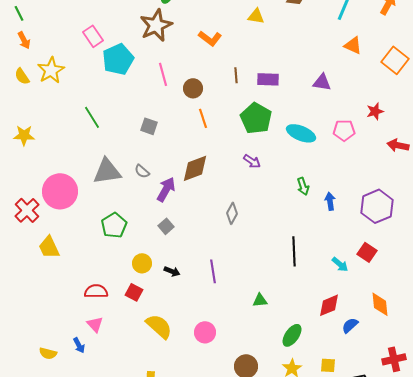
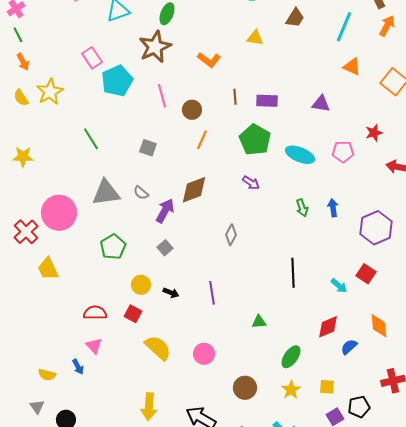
orange line: (203, 118) -> (202, 140), turned 42
blue arrow: (330, 201) -> (333, 208), moved

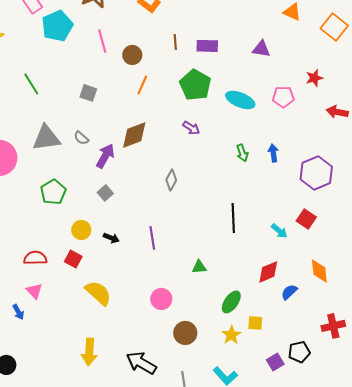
pink circle: (204, 354) -> (161, 299), moved
yellow square: (327, 387) -> (255, 323), moved

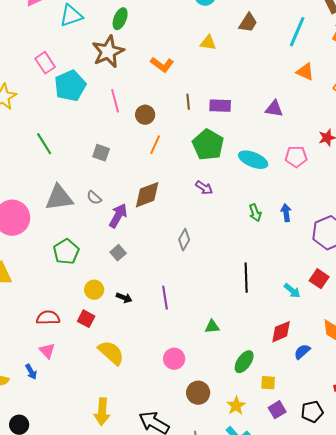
yellow star: (231, 335) -> (236, 406), moved
purple square: (275, 362) -> (277, 410), moved

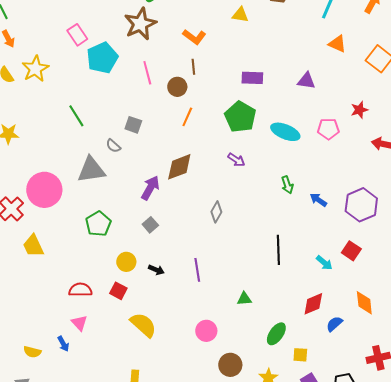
brown line: (188, 102) -> (193, 67), moved
gray semicircle: (94, 198) -> (113, 146), moved
blue arrow: (286, 213) -> (318, 200), moved, turned -48

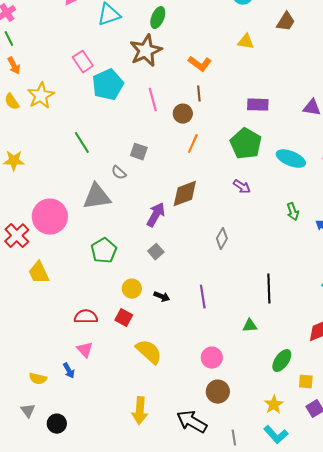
black line: (278, 250) -> (269, 289), moved
brown circle: (230, 365) -> (218, 392), moved

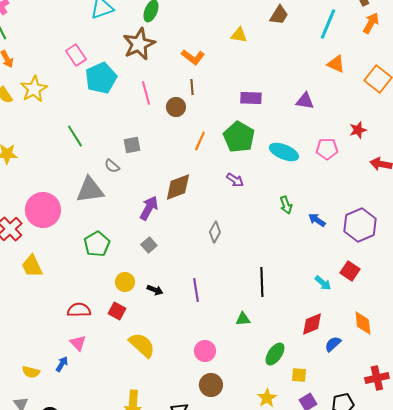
orange line: (193, 144) -> (200, 141), moved
gray square: (139, 152) -> (132, 145), turned -30
blue arrow: (69, 371) -> (62, 364), turned -119

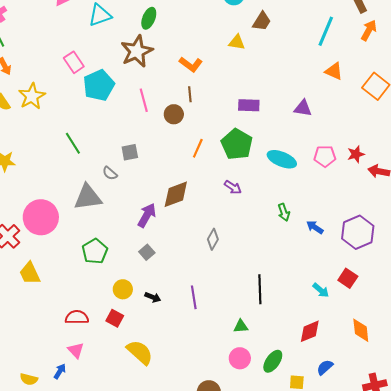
brown trapezoid: (279, 15) -> (262, 21), moved
red star: (358, 130) -> (356, 154), moved
blue semicircle: (333, 344) -> (325, 367), moved
pink circle: (205, 351) -> (240, 358), moved

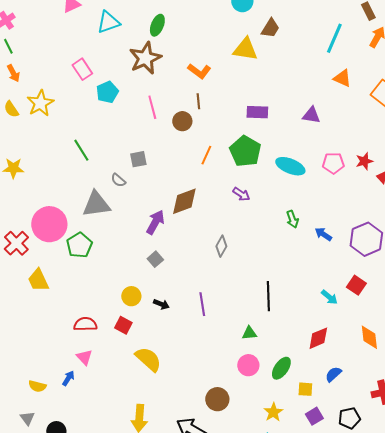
yellow triangle: (237, 42) -> (245, 49), size x1.5
cyan pentagon: (99, 85) -> (107, 92), size x0.7
green pentagon: (95, 251) -> (79, 245), moved

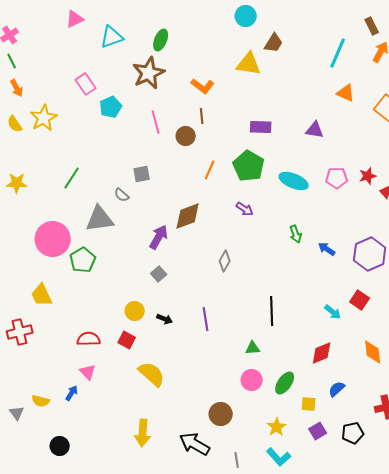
green line: (81, 150) -> (72, 178), moved, turned 65
red cross: (16, 243) -> (20, 332), moved, turned 30
gray triangle: (27, 418) -> (17, 413), moved

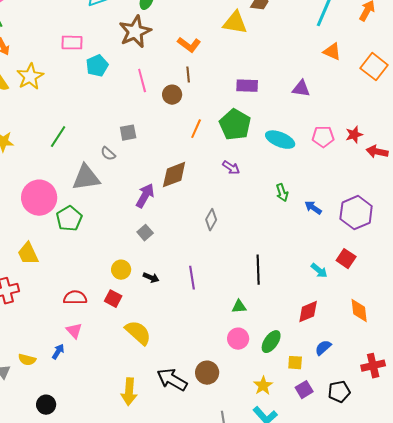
pink rectangle: (86, 84) -> (72, 43), turned -55
black arrow: (195, 444) -> (172, 380), moved

